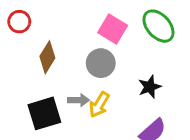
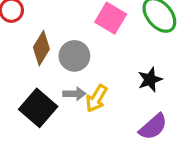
gray circle: (101, 63) -> (74, 56), moved
black square: (44, 113) -> (38, 108), turned -32

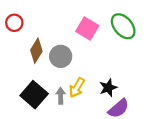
black star: (150, 80) -> (108, 88), moved
gray arrow: (74, 94) -> (61, 96), moved, turned -91

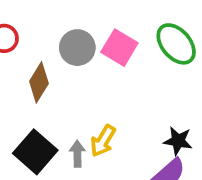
gray circle: (61, 56) -> (77, 48), moved
black star: (108, 88) -> (178, 141), moved, turned 30

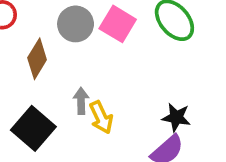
yellow arrow: (103, 141) -> (101, 117), turned -56
gray arrow: (77, 154) -> (81, 101), moved

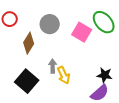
pink square: (118, 24) -> (82, 32), moved

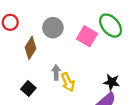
black square: (27, 81) -> (28, 89), size x0.6

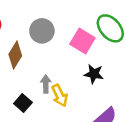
black star: (112, 82) -> (94, 74), moved
black square: (28, 89) -> (23, 103), moved

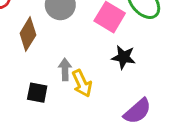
black square: (23, 103) -> (37, 93), turned -30

